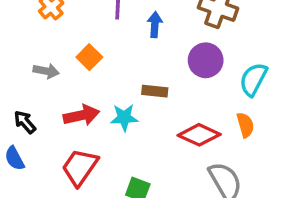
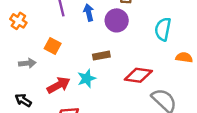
purple circle: (206, 60) -> (117, 20), moved
orange semicircle: (245, 125) -> (184, 57), moved, turned -49

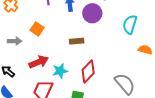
red diamond: (138, 75) -> (88, 72), moved, turned -60
cyan star: (87, 78) -> (60, 71), moved

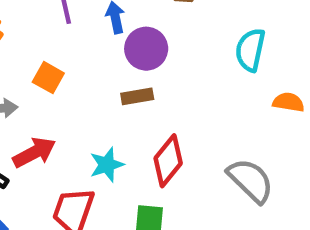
purple circle: (92, 13) -> (146, 49), moved
red arrow: (39, 62) -> (34, 152), moved

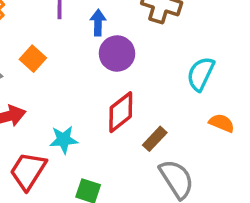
brown rectangle: (137, 96) -> (155, 139), moved, turned -50
red diamond: (168, 161) -> (121, 112), moved

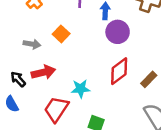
brown rectangle: (155, 139) -> (149, 79), moved

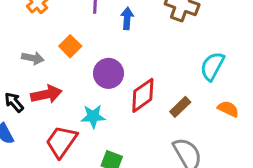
purple circle: (118, 32) -> (108, 73), moved

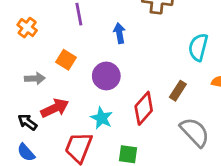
blue arrow: (127, 18) -> (119, 33), moved
red diamond: (143, 95) -> (144, 108), moved
cyan star: (93, 116) -> (102, 118), turned -30

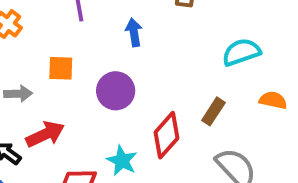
cyan semicircle: (198, 47) -> (241, 52), turned 56
orange square: (66, 60) -> (61, 68), turned -30
cyan star: (102, 118) -> (122, 161), moved

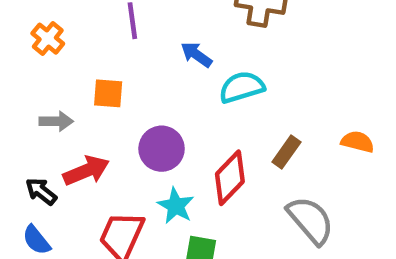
blue arrow: (134, 32) -> (196, 55), turned -48
cyan semicircle: (241, 52) -> (242, 87), moved
purple circle: (116, 91) -> (162, 149), moved

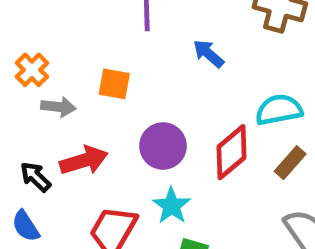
orange cross: (48, 39) -> (32, 70), moved
cyan semicircle: (242, 87) -> (279, 110), moved
red diamond: (230, 178) -> (231, 152), moved

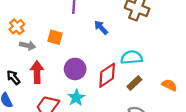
red arrow: (84, 161) -> (37, 72), turned -80

